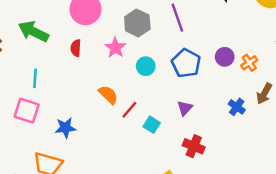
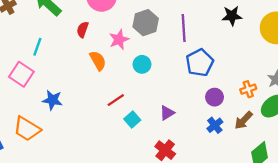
purple circle: (225, 57) -> (215, 97), moved
blue pentagon: (186, 63) -> (200, 63), moved
orange cross: (249, 63) -> (248, 89), moved
orange semicircle: (108, 95) -> (98, 61), moved

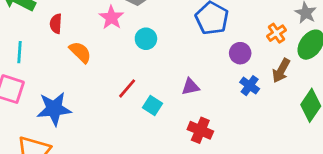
red semicircle: (83, 30) -> (56, 24), moved
orange semicircle: (98, 61) -> (80, 52), moved
blue star: (52, 100) -> (54, 109), size x1.4
purple triangle: (167, 113) -> (190, 87), turned 35

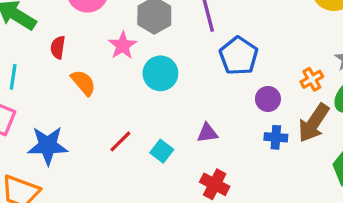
cyan circle: (146, 39) -> (160, 73), size x1.4
brown arrow: (281, 71) -> (314, 123), size x1.4
blue cross: (250, 86) -> (276, 137), turned -36
red line: (127, 88) -> (120, 141), moved

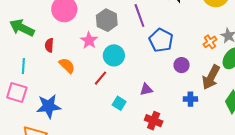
orange cross: (312, 79) -> (210, 42), moved
blue cross: (276, 137) -> (190, 99), moved
red line: (120, 141) -> (101, 78), moved

